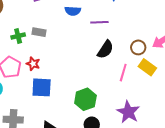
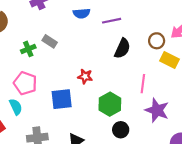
gray rectangle: (39, 32) -> (50, 41), turned 32
red star: (33, 64) -> (85, 76), moved
pink line: (123, 73) -> (143, 84), moved

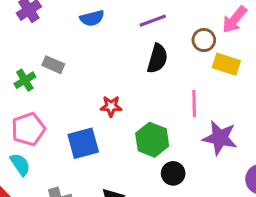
purple line: (112, 21) -> (153, 21), moved
pink pentagon: (25, 83) -> (28, 129), turned -30

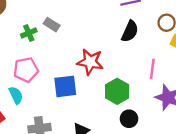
red star: (111, 106) -> (90, 62), size x1.6

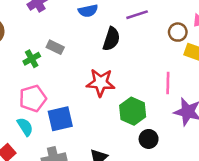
black semicircle: (130, 31) -> (111, 39), moved
blue square: (65, 86) -> (60, 119), moved

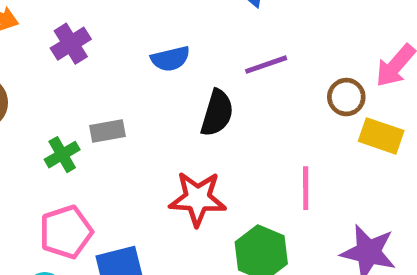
gray rectangle: (55, 47) -> (108, 131), turned -35
pink line: (168, 83) -> (306, 188), moved

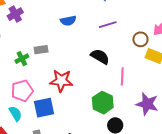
purple cross: (71, 44) -> (15, 14), moved
black semicircle: (217, 113) -> (100, 57), moved, turned -78
red star: (198, 199) -> (61, 81), moved

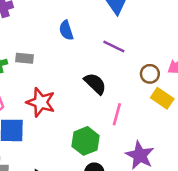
blue semicircle: (68, 21) -> (66, 30), turned 70
purple line: (108, 25) -> (114, 46), turned 30

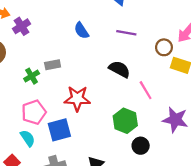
pink line: (117, 114) -> (146, 90), turned -30

